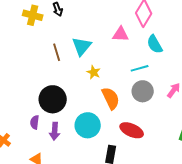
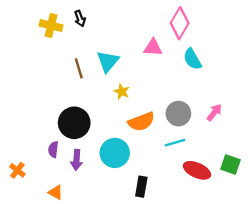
cyan line: (140, 68) -> (175, 143), moved
orange semicircle: (111, 98) -> (141, 122), turned 95
red ellipse: (132, 130) -> (197, 170), moved

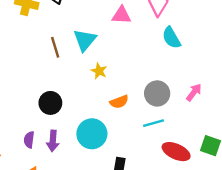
pink triangle: (153, 48) -> (122, 15), moved
orange semicircle: (141, 122) -> (119, 102), size x0.7
black circle: (74, 123) -> (50, 103), size x0.7
purple semicircle: (53, 149) -> (29, 140), moved

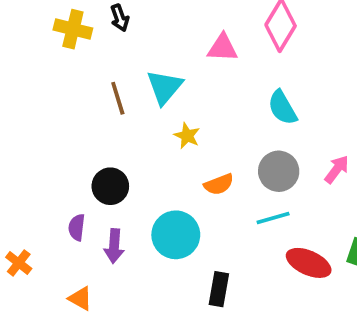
cyan semicircle: (171, 38) -> (282, 108), moved
purple semicircle: (29, 140) -> (77, 227), moved

